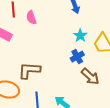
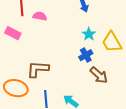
pink semicircle: (31, 18) -> (40, 16), turned 120

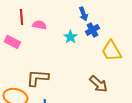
cyan star: (89, 34) -> (70, 37), moved
blue cross: (86, 55) -> (92, 30), moved

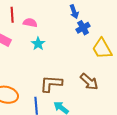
cyan star: (70, 37) -> (38, 44), moved
brown L-shape: (37, 78) -> (51, 84), moved

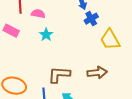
brown arrow: (89, 82) -> (97, 73), turned -48

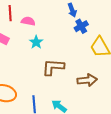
brown L-shape: (59, 75) -> (53, 67), moved

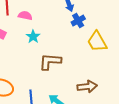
brown arrow: (87, 80) -> (87, 87), moved

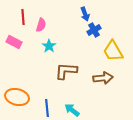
pink semicircle: (25, 16) -> (41, 25), turned 96
brown arrow: (87, 87) -> (103, 78), moved

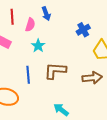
blue arrow: (85, 14) -> (46, 14), moved
blue line: (47, 108) -> (28, 75), moved

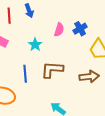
blue arrow: (46, 14) -> (29, 11), moved
pink semicircle: (30, 25) -> (59, 30), moved

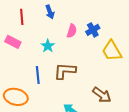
blue arrow: (29, 11) -> (50, 12), moved
brown arrow: (89, 77) -> (102, 95), moved, turned 42

